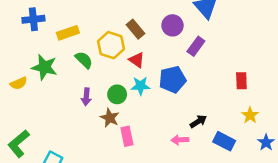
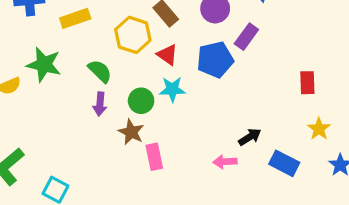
green semicircle: (84, 60) -> (100, 71), moved
blue pentagon: (172, 80) -> (215, 60), moved

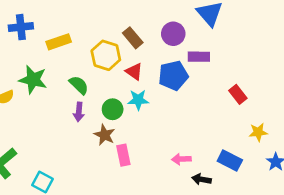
purple rectangle: (246, 37) -> (199, 57), turned 55
red rectangle: (307, 83) -> (238, 94), moved, turned -36
yellow star: (319, 129) -> (258, 132), turned 30
black arrow: (250, 137) -> (202, 179), moved, turned -138

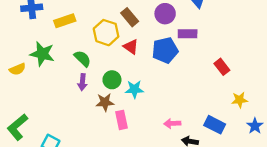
cyan star: (138, 100) -> (134, 89), moved
brown star: (104, 135) -> (105, 102), turned -30

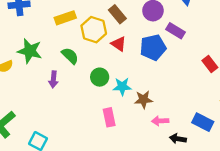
yellow rectangle: (65, 21) -> (65, 18), moved
purple rectangle: (188, 34) -> (176, 31), turned 30
purple arrow: (82, 82) -> (53, 79), moved
brown star: (105, 102) -> (143, 100), moved

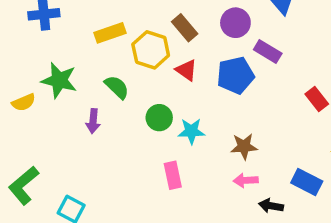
brown star: (143, 100) -> (244, 146), moved

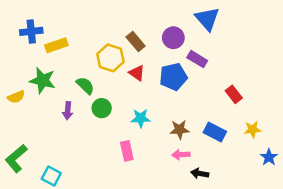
yellow rectangle: (110, 33) -> (56, 45), moved
green circle: (159, 118) -> (102, 108), moved
blue rectangle: (307, 182) -> (215, 132), moved

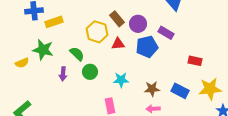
purple circle: (173, 38) -> (138, 24), moved
red triangle: (137, 73) -> (118, 44), turned -40
red rectangle: (234, 94) -> (195, 61), turned -40
yellow star: (253, 130) -> (210, 89), size x1.6

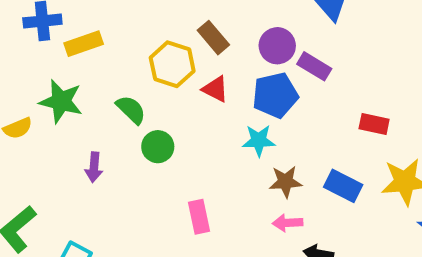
purple circle: (138, 24) -> (277, 46), moved
red triangle: (118, 44) -> (215, 89), turned 32
purple arrow: (63, 74) -> (94, 167), moved
cyan star: (121, 80) -> (259, 140), moved

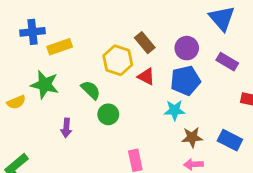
purple rectangle: (314, 66) -> (227, 62), moved

